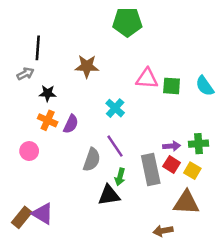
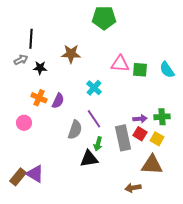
black star: (48, 93) -> (40, 68), moved

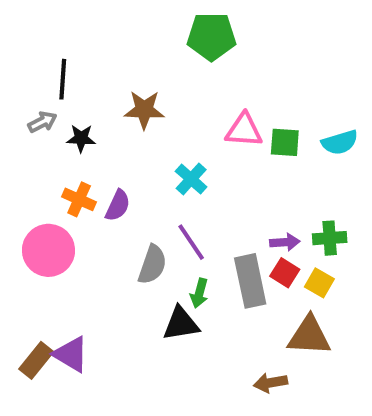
cyan semicircle: (167, 70) -> (340, 142), turned -72
pink circle: (24, 123) -> (48, 250), size x1.6

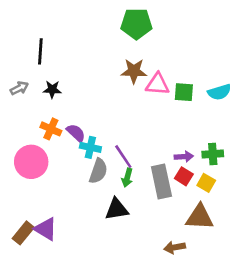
brown star: (144, 110) -> (134, 71), moved
gray arrow: (42, 122) -> (19, 88), moved
cyan cross: (191, 179) -> (90, 147), moved, turned -30
purple semicircle: (118, 206) -> (76, 133), turned -72
green arrow: (199, 293) -> (127, 178), moved

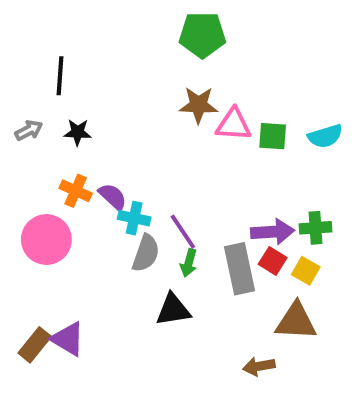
purple arrow: (184, 157) -> (273, 232), size x1.5

